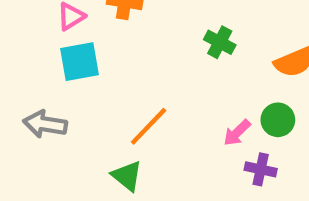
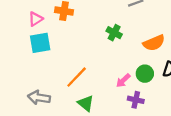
gray arrow: (45, 124) -> (39, 98), moved
green triangle: (127, 176) -> (86, 103), moved

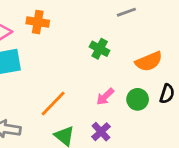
pink arrow: (123, 80) -> (105, 97), moved
purple cross: (136, 100) -> (101, 132), moved, turned 35

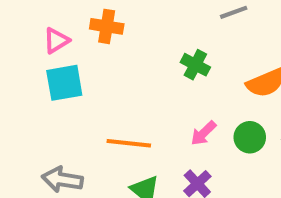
orange line: (53, 104) -> (129, 143), turned 52

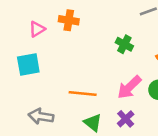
cyan square: (64, 83) -> (28, 64), moved
pink arrow: (203, 133) -> (129, 87), size x1.5

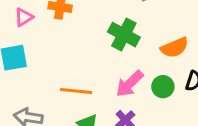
green cross: (124, 44) -> (124, 35), size x1.5

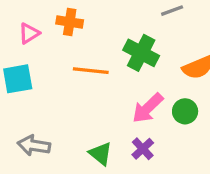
orange line: (76, 91) -> (91, 71), moved

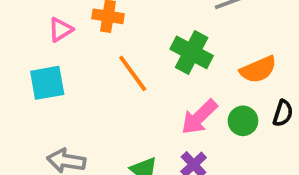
orange line: (91, 71) -> (133, 73), turned 48

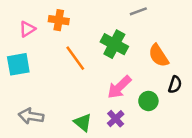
orange semicircle: (258, 70) -> (159, 56), turned 80
green circle: (243, 121) -> (148, 101), moved

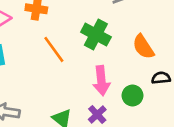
black semicircle: (175, 85) -> (161, 78), turned -114
pink arrow: (119, 87) -> (101, 81), turned -52

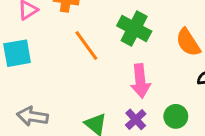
green circle: (132, 95) -> (176, 116), moved

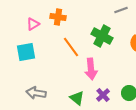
pink arrow: (140, 81) -> (91, 69), moved

